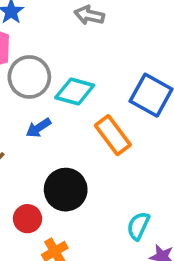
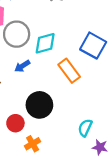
cyan diamond: (75, 91) -> (45, 43), turned -30

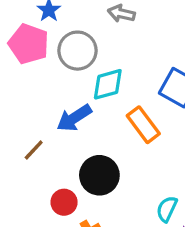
gray circle: (17, 34) -> (78, 51), moved
blue arrow: (22, 66) -> (74, 118), size x1.5

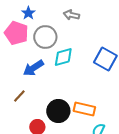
blue arrow: (74, 118) -> (33, 68), moved
orange rectangle: (143, 125) -> (84, 109), moved, turned -40

